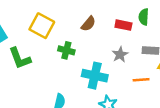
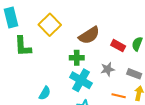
brown semicircle: (88, 24) -> (89, 35), size x1.5
green cross: (66, 50) -> (77, 58), moved, turned -32

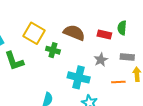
brown semicircle: (89, 35) -> (74, 33), turned -110
green cross: (77, 58) -> (53, 50), moved, turned 32

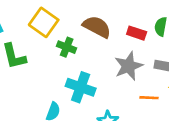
gray star: (101, 60) -> (129, 66), size x1.5
cyan cross: (79, 77) -> (81, 87), moved

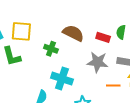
yellow square: (44, 22) -> (21, 31), moved, turned -30
gray star: (129, 66) -> (97, 62), turned 30

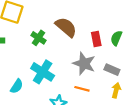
red rectangle: (103, 37) -> (96, 39), turned 48
orange line: (113, 85) -> (82, 89), moved

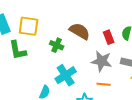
cyan cross: (43, 72) -> (66, 75), turned 35

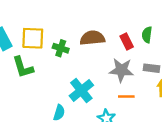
brown semicircle: (80, 31) -> (92, 38), turned -30
green cross: (57, 45) -> (61, 48), moved

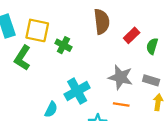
brown semicircle: (92, 38) -> (102, 22), moved, turned 80
red rectangle: (127, 42) -> (132, 35), moved, turned 63
green L-shape: (23, 67) -> (22, 58), turned 40

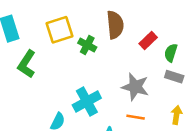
yellow square: (37, 30) -> (59, 30), moved, turned -30
green cross: (63, 45) -> (87, 45), moved
gray rectangle: (151, 80) -> (174, 77), moved

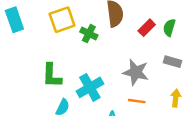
green semicircle: (171, 53) -> (169, 28), moved
green L-shape: (27, 64) -> (52, 75), moved, turned -30

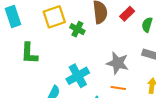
red rectangle: (147, 28) -> (127, 14), moved
green L-shape: (52, 75) -> (29, 53), moved

